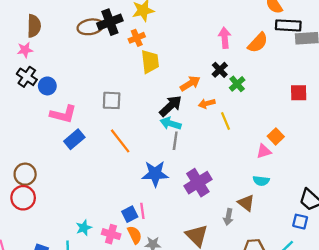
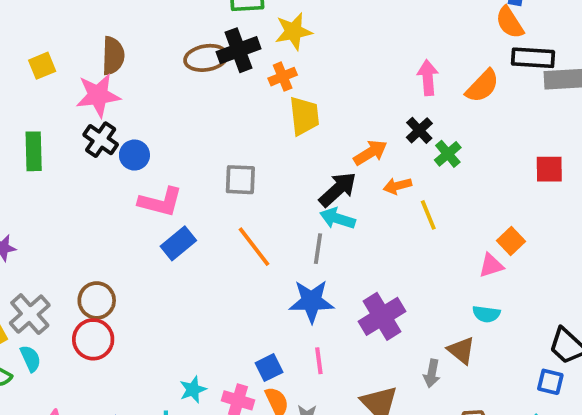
pink star: (25, 50) -> (98, 95), size x1.6
gray line: (175, 141) -> (318, 249), moved
pink line: (142, 211) -> (319, 361), moved

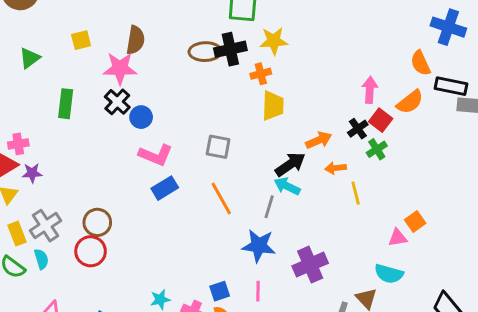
orange semicircle: (510, 22) -> (420, 63), moved
red square: (549, 169) -> (381, 120), moved, turned 30
cyan semicircle: (486, 314) -> (389, 274), size x1.4

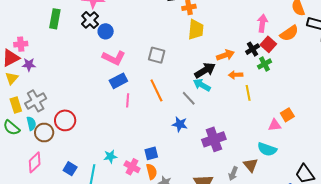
gray line: (269, 207) -> (189, 98), turned -63
brown circle: (97, 222) -> (44, 133), moved
blue star: (259, 246) -> (180, 124), size x0.7
pink line: (258, 291) -> (128, 100), moved

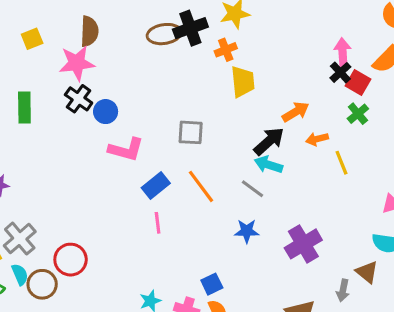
black cross: (253, 49) -> (340, 72), moved
blue rectangle: (118, 81) -> (156, 185), moved
pink line: (128, 100) -> (158, 223), moved

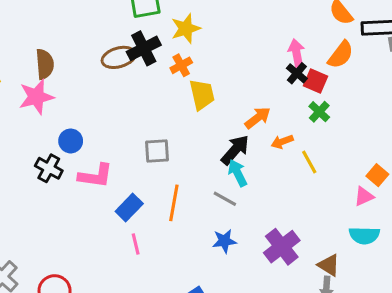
black cross: (79, 99) -> (49, 168), moved
cyan arrow: (268, 165) -> (238, 173), turned 52
orange line: (201, 186) -> (174, 203), turned 54
brown triangle: (367, 272) -> (329, 265), moved

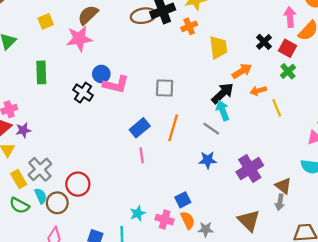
pink arrow: (296, 53) -> (290, 17), moved
brown semicircle: (45, 64) -> (88, 15), turned -135
black cross: (297, 73) -> (264, 42), moved
yellow trapezoid: (202, 95) -> (218, 47), moved
pink L-shape: (96, 176) -> (116, 85), moved

